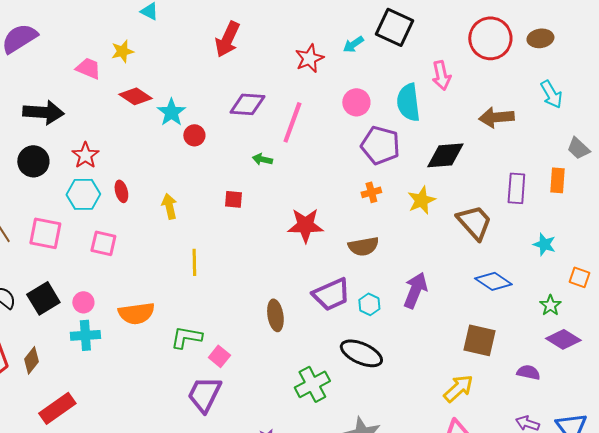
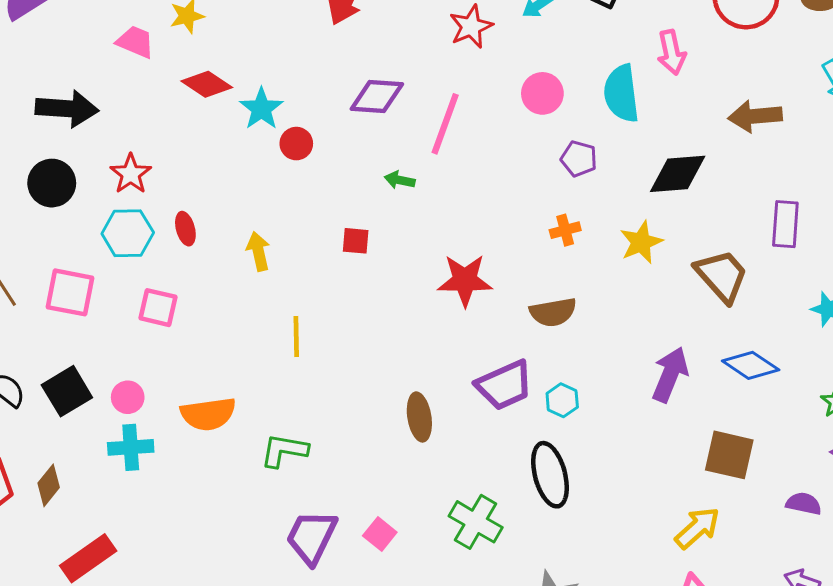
purple pentagon: (380, 145) -> (579, 159), size x0.6
purple arrow: (415, 290) -> (670, 374), moved
black ellipse: (361, 353) -> (550, 475), turned 51
pink square: (219, 356) -> (380, 534), moved
green cross: (312, 384) -> (476, 522), turned -32

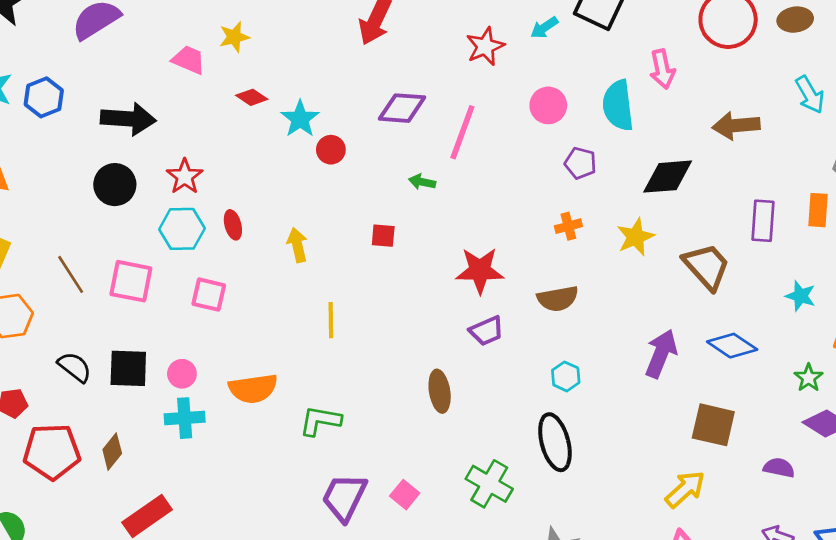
red diamond: (207, 84) -> (252, 97), size x0.7
purple trapezoid: (504, 385) -> (487, 331), moved, size x0.7
black square: (67, 391) -> (128, 368), turned 33

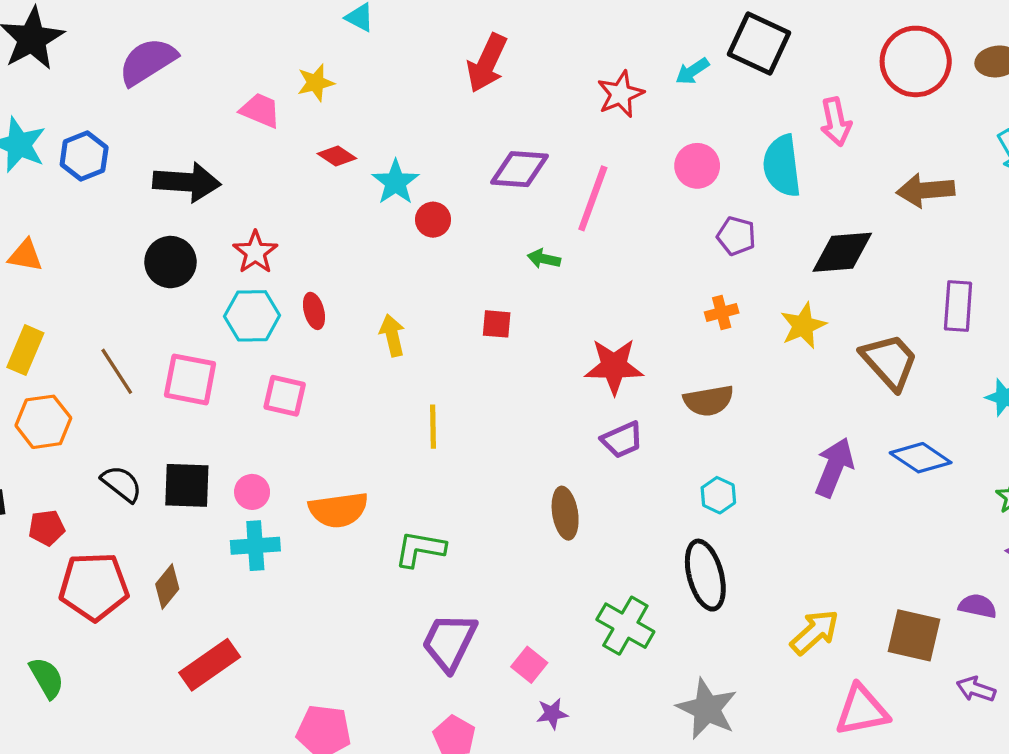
brown square: (713, 425) -> (914, 635), moved
yellow arrow: (685, 489) -> (815, 632), moved
pink square: (405, 495) -> (529, 665), moved

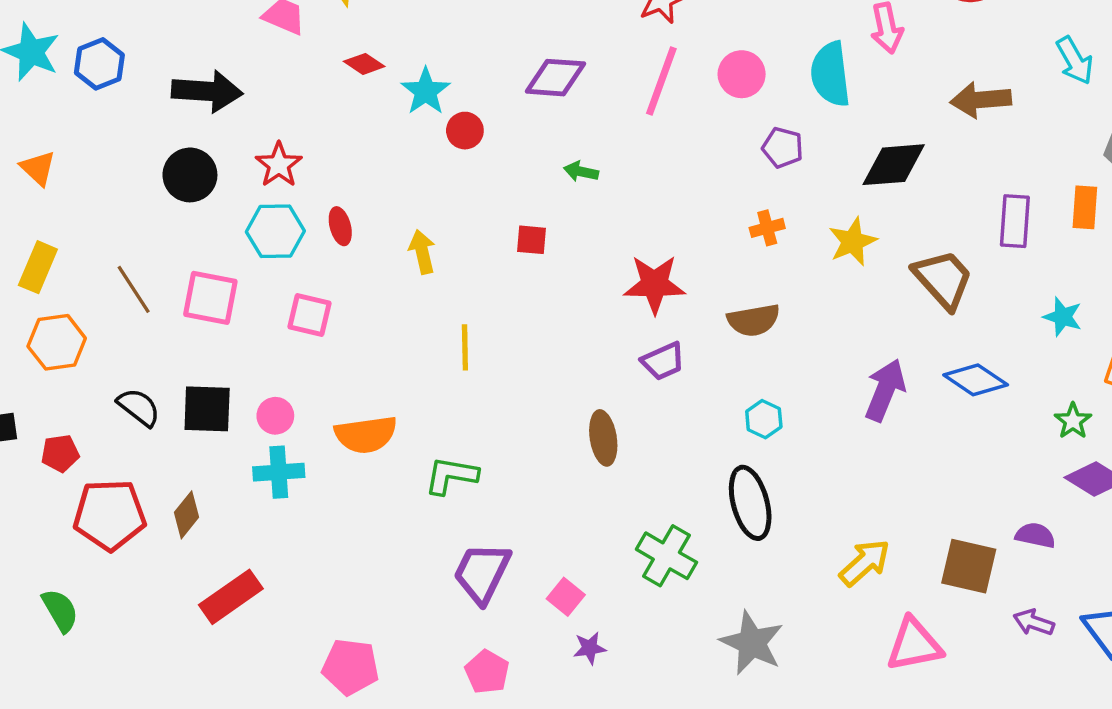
pink line: (593, 198) -> (661, 81), moved
orange triangle: (25, 255) -> (38, 168), turned 33

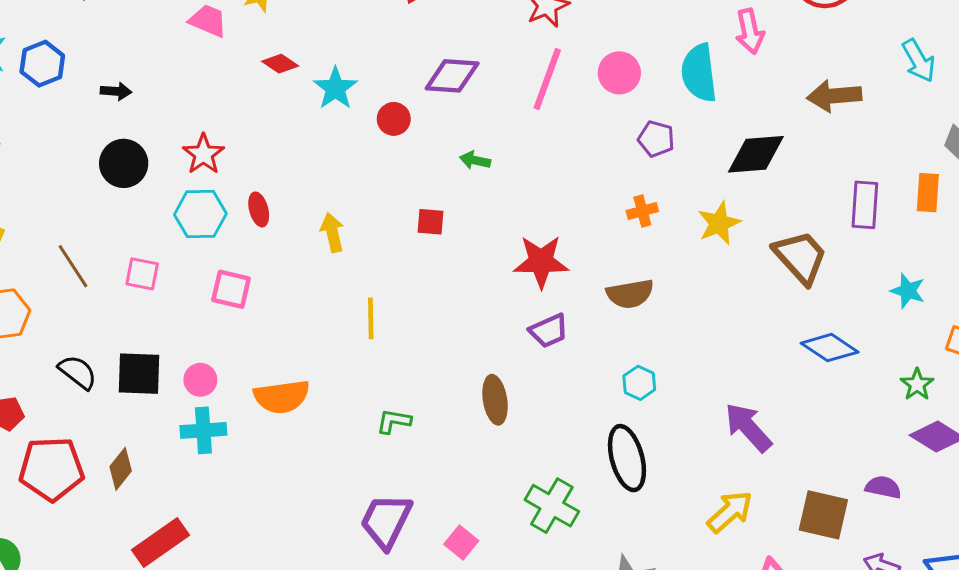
black arrow: (207, 91) -> (116, 91), moved, size x0.5
red circle: (465, 131) -> (394, 119), moved
pink square: (210, 298) -> (142, 274), size x0.7
purple arrow: (885, 390) -> (748, 427), moved, turned -64
green L-shape: (451, 476) -> (394, 421), moved, size x0.7

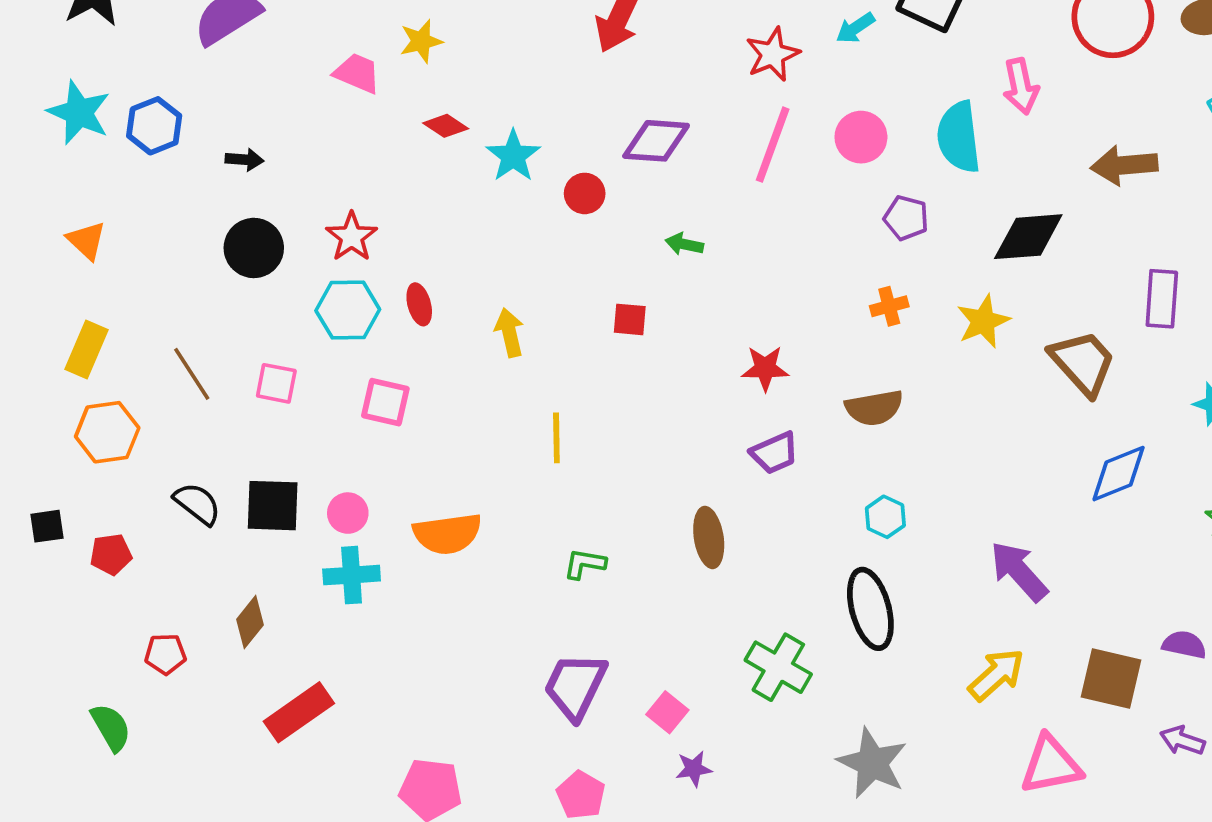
red star: (541, 262) -> (765, 368), size x0.7
blue diamond: (830, 348) -> (1119, 474), turned -56
red pentagon: (52, 469) -> (165, 654), moved, size x0.5

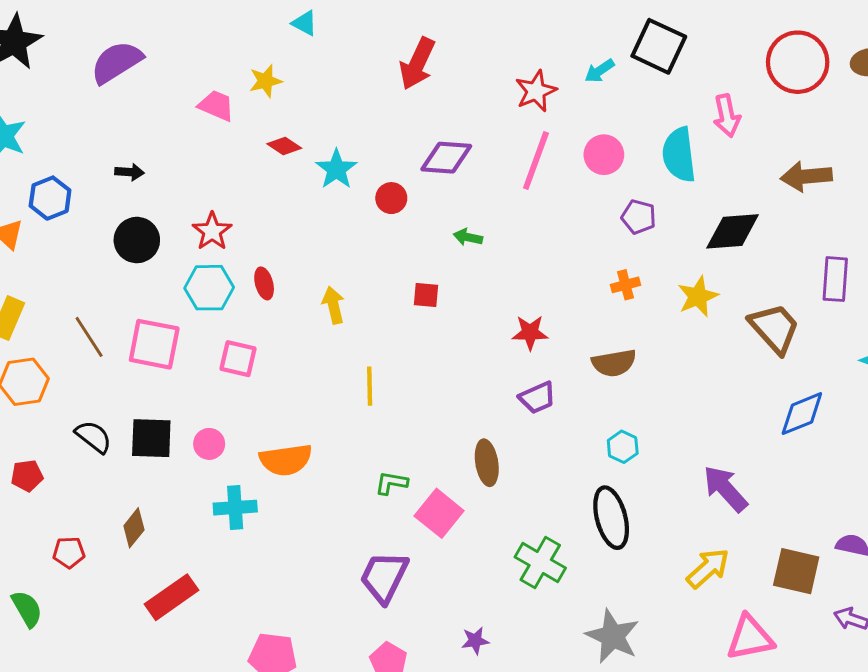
blue hexagon: (154, 126) -> (50, 198), moved
pink square: (276, 383) -> (154, 344), size x1.6
cyan cross: (352, 575) -> (235, 508), moved
pink square: (667, 712) -> (439, 513), moved, size x1.5

